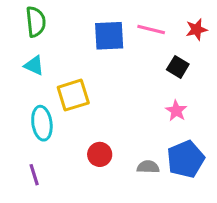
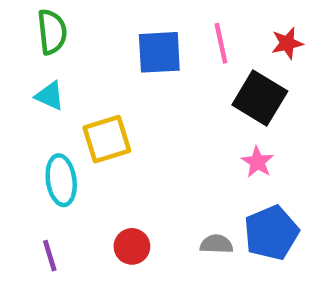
pink line: (151, 30) -> (221, 43), turned 64
black square: (178, 67) -> (260, 98), size x1.6
red circle: (100, 154) -> (132, 246), moved

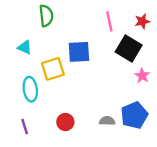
green semicircle: (52, 32) -> (46, 16), moved
blue square: (159, 52) -> (79, 52), moved
pink star: (258, 162) -> (142, 76), moved

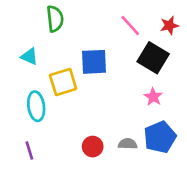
pink line: (109, 21) -> (130, 25), turned -30
pink star: (142, 76) -> (153, 97), moved
red circle: (65, 122) -> (93, 147), moved

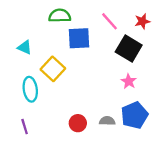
green semicircle: (55, 19) -> (60, 16), moved, turned -85
blue square: (94, 62) -> (79, 38), moved
yellow square: (63, 82) -> (53, 69), turned -30

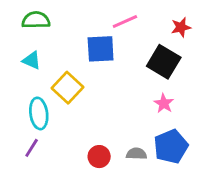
green semicircle: (60, 16) -> (36, 20), moved
pink line: (109, 21) -> (125, 22), moved, turned -72
purple line: (25, 127) -> (32, 148), moved, turned 49

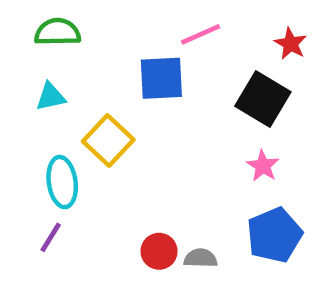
red star: (181, 27) -> (291, 44), turned -30
cyan triangle: (32, 60) -> (51, 97), turned -36
gray semicircle: (136, 154) -> (201, 258), moved

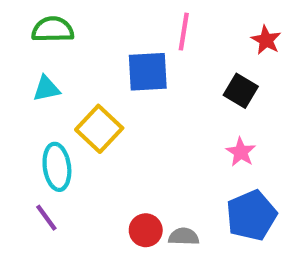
pink line: (201, 34) -> (184, 32), turned -57
black square: (263, 99) -> (241, 91), size x0.7
purple line: (51, 237) -> (46, 218), turned -68

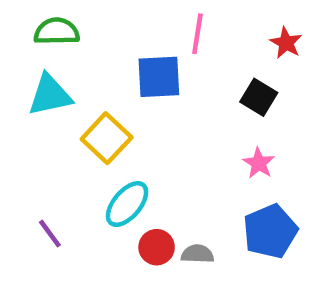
cyan triangle: (46, 89) -> (50, 95), size x1.5
cyan ellipse: (57, 167) -> (127, 204), moved, turned 48

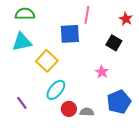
pink star: (259, 163) -> (102, 72), moved

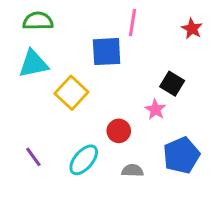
black square: (114, 43) -> (172, 84), moved
cyan ellipse: (56, 90) -> (84, 160), moved
red circle: (69, 109) -> (119, 131), moved

